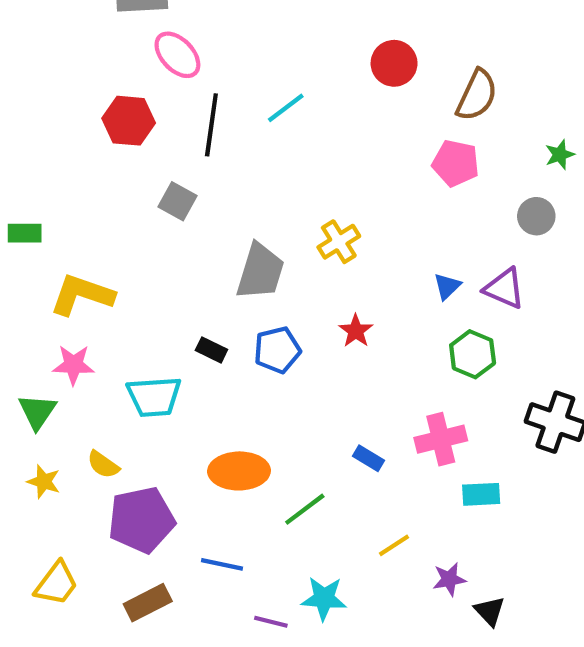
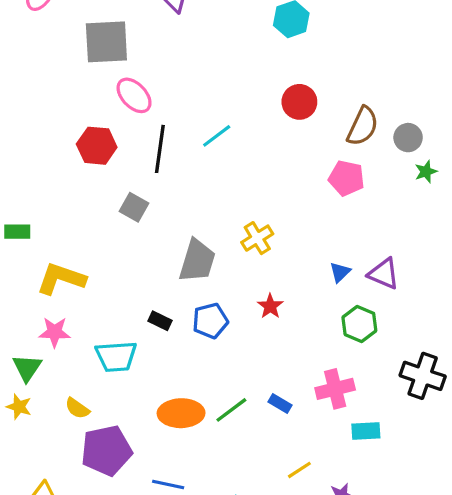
gray circle: (536, 216) -> (408, 138), moved
yellow star: (44, 482) -> (19, 407), moved
green line: (305, 509) -> (231, 410), moved

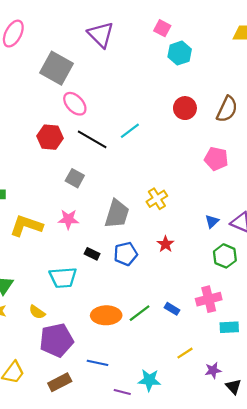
gray square: (106, 42) -> (56, 68), turned 32
brown semicircle: (363, 126) -> (227, 109), moved
black line: (160, 149) -> (92, 139), turned -68
pink star: (55, 332) -> (68, 219), moved

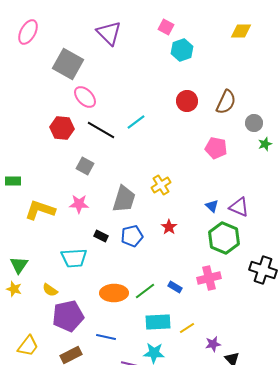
blue triangle: (212, 221) -> (212, 206), turned -32
green hexagon: (225, 256) -> (224, 238), size x1.4
cyan rectangle: (229, 327) -> (158, 322), moved, size x1.4

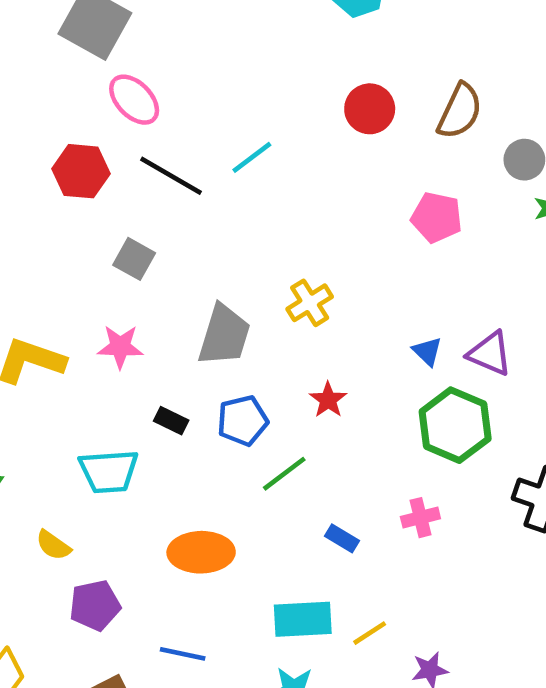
pink cross: (209, 278) -> (420, 518), size x0.7
green line: (145, 291) -> (284, 474), moved
purple pentagon: (68, 316) -> (95, 605), size x0.7

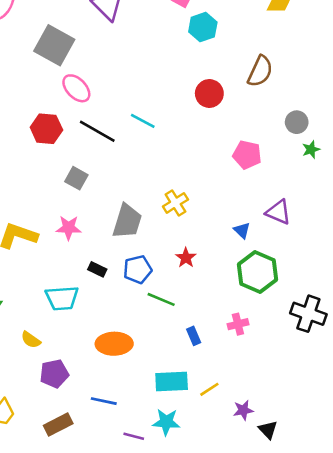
brown semicircle: (460, 111) -> (260, 71), moved
cyan line: (252, 157) -> (143, 121), turned 65
purple triangle: (490, 354) -> (278, 212), moved
green line: (284, 474) -> (161, 299), turned 60
blue rectangle: (342, 538) -> (194, 336), turned 36

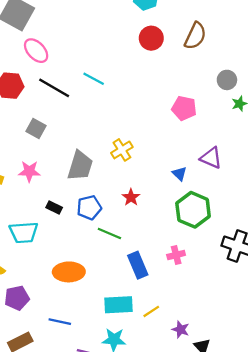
red circle: (209, 93) -> (151, 38), moved
blue rectangle: (194, 336) -> (138, 265), size x1.6
purple star: (243, 410) -> (181, 330), turned 30

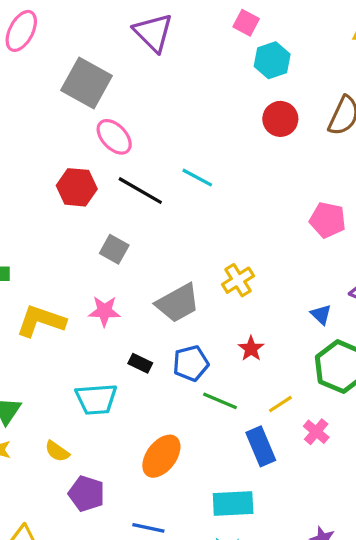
gray trapezoid: (80, 166) -> (178, 303), turned 44
pink cross: (176, 255) -> (316, 432), turned -36
orange ellipse: (69, 272) -> (161, 456), turned -52
purple pentagon: (17, 298) -> (86, 494), turned 30
yellow line: (151, 311) -> (280, 404), moved

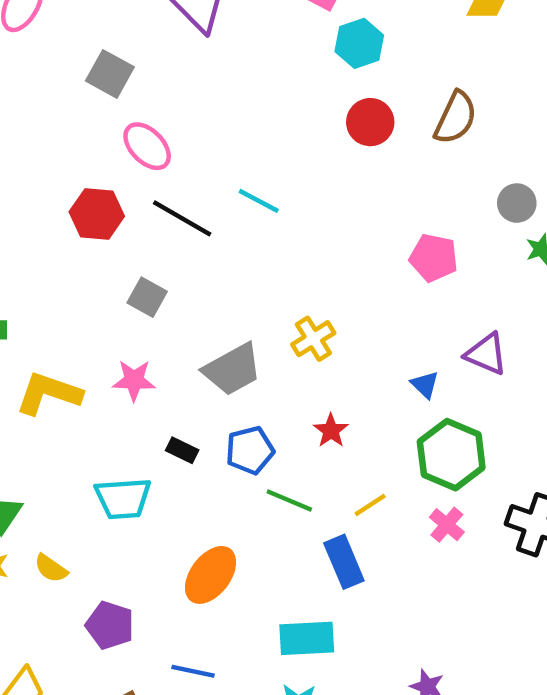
gray square: (86, 83) -> (110, 74), size x0.7
pink cross: (316, 432) -> (447, 525), moved
yellow semicircle: (57, 451) -> (51, 568), moved

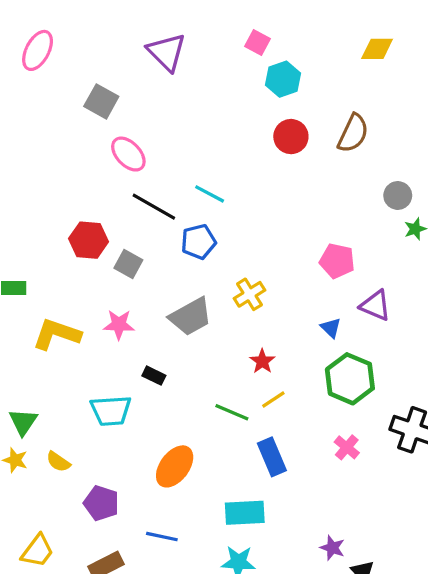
red hexagon: (97, 214) -> (89, 240), moved
pink pentagon: (434, 258) -> (337, 261), moved
blue pentagon: (250, 450) -> (199, 242), moved
yellow line: (370, 505) -> (273, 400), moved
pink cross: (447, 525) -> (347, 447), moved

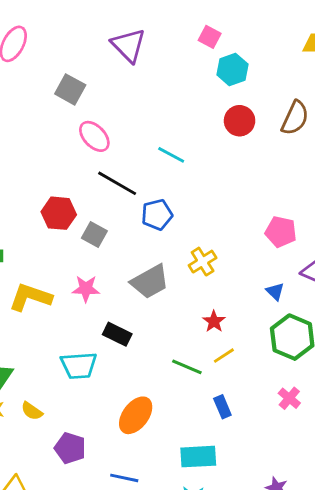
cyan line: (210, 194) -> (171, 155), moved
black rectangle: (154, 376) -> (117, 334), size x1.4
blue rectangle: (272, 457) -> (222, 407), size x0.7

